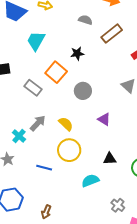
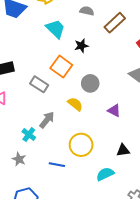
cyan trapezoid: (36, 41) -> (56, 29), moved, turned 110
yellow semicircle: (66, 124) -> (75, 104), moved

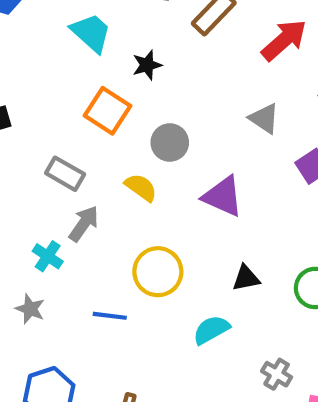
gray rectangle: (39, 84) -> (65, 174), moved
purple triangle: (114, 111) -> (223, 196), size x1.5

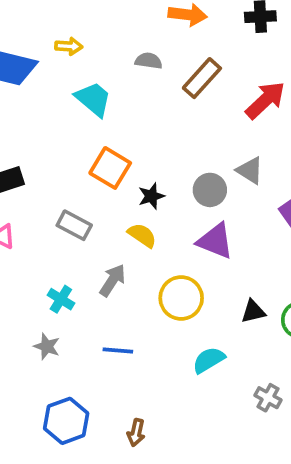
black star: (147, 65) -> (151, 196), moved
gray circle: (170, 143) -> (210, 190), moved
gray arrow: (84, 224) -> (112, 280), moved
yellow circle: (158, 272) -> (181, 298), moved
black triangle: (246, 278) -> (253, 311), moved

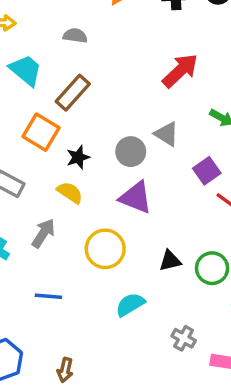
brown rectangle: (202, 78) -> (73, 93), moved

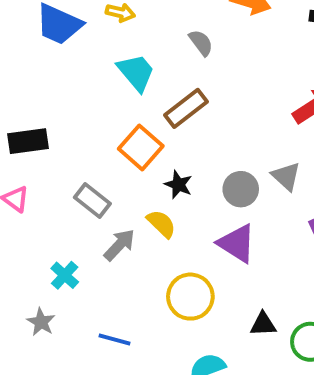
gray semicircle: (75, 36) -> (201, 43), turned 35
black star: (78, 157) -> (178, 185), turned 30
gray arrow: (43, 233) -> (119, 245), moved

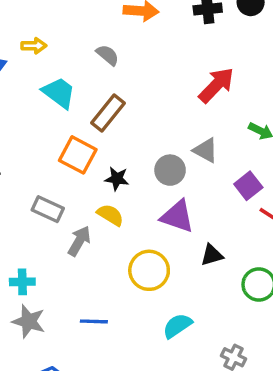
cyan cross: (65, 275) -> (22, 282), moved, turned -30
gray star: (41, 322) -> (29, 321), size x1.4
black triangle: (263, 324) -> (212, 255), moved

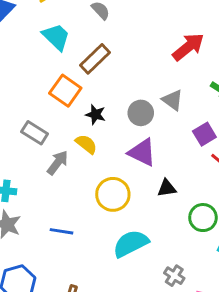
cyan semicircle: (177, 326) -> (131, 244), size x1.4

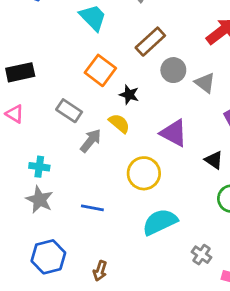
brown rectangle: (95, 59) -> (150, 42), moved
gray circle: (141, 113) -> (173, 70), moved
black triangle: (167, 188) -> (214, 160), moved, turned 42

